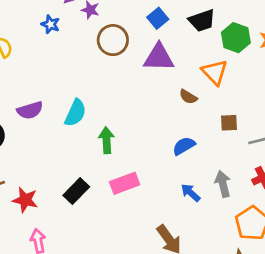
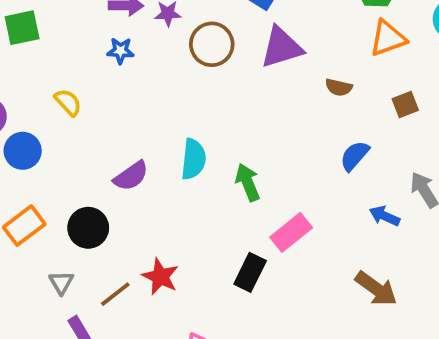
orange triangle: (215, 72) -> (388, 38), moved, turned -48
black rectangle: (76, 191) -> (250, 272), moved
red star: (25, 200) -> (160, 277), moved, turned 30

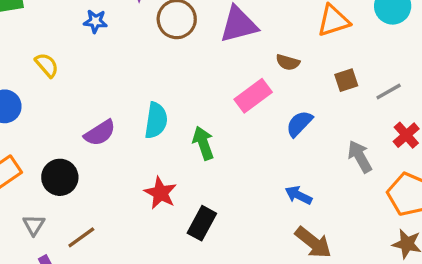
blue arrow: (384, 216) -> (299, 195), moved
pink rectangle: (291, 232) -> (253, 96), moved
red star: (160, 277) -> (161, 193), moved

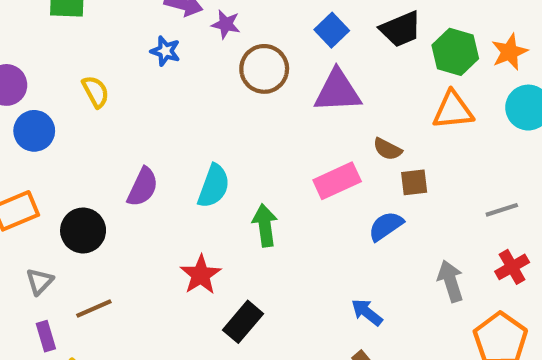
brown square: (346, 80) -> (414, 182), moved
purple semicircle: (100, 133) -> (143, 187), turned -44

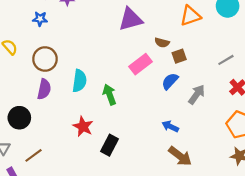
brown circle: (264, 69) -> (45, 59), moved
gray arrow: (451, 281) -> (197, 94), moved, turned 66

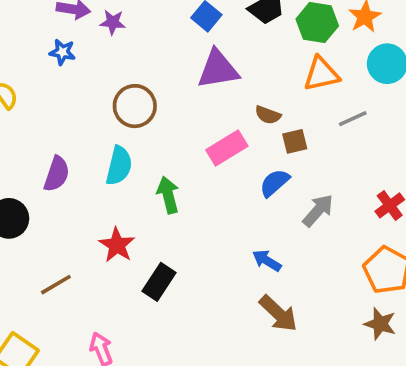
brown circle: (45, 59) -> (135, 106), moved
gray line: (226, 60) -> (353, 119), moved
brown line: (34, 155) -> (56, 285), moved

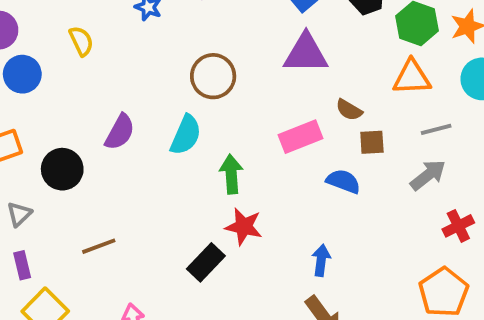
blue semicircle: (274, 183) -> (343, 181), turned 52
gray arrow: (318, 210) -> (428, 175), moved
red star: (117, 245) -> (244, 227), moved, turned -30
blue arrow: (267, 261) -> (321, 260), turned 56

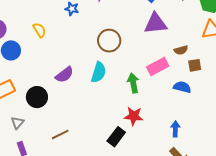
brown semicircle: (349, 110) -> (181, 50), turned -40
purple semicircle: (120, 132) -> (64, 75), turned 30
green arrow: (231, 174) -> (133, 83), moved

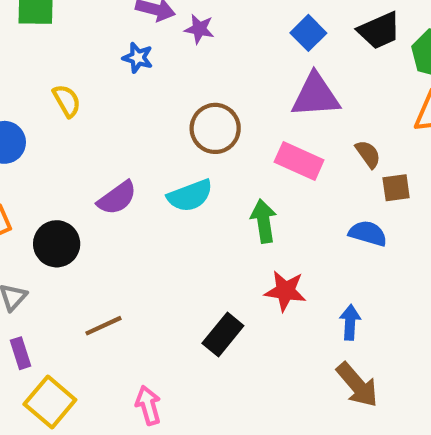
brown semicircle: (181, 50) -> (368, 154), turned -112
pink rectangle: (158, 67) -> (299, 161), moved, turned 50
cyan semicircle: (98, 72) -> (190, 196), turned 50
red star: (134, 116) -> (285, 291), moved

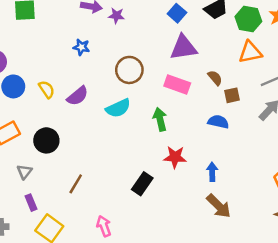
blue star: (138, 58) -> (81, 47), moved
yellow semicircle: (67, 101) -> (47, 89), moved
purple semicircle: (117, 198) -> (78, 96), moved
brown line: (103, 326) -> (76, 184), turned -30

